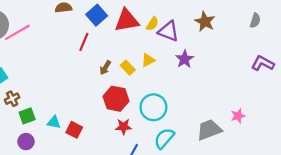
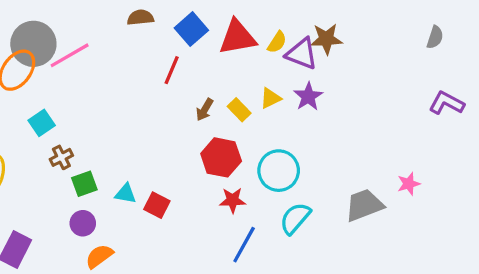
brown star: (205, 22) -> (326, 39), moved, turned -30
purple star: (185, 59) -> (308, 97), moved

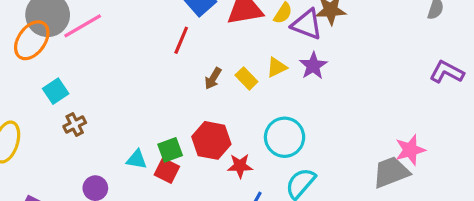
red hexagon: (221, 157) -> (211, 140), moved
green square: (84, 184) -> (170, 150), moved
pink star: (409, 184) -> (410, 150), size x1.4
gray trapezoid: (364, 205) -> (391, 172), moved

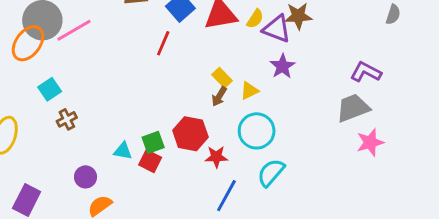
yellow triangle: (277, 67) -> (249, 91), moved
purple L-shape: (447, 72) -> (366, 72), moved
brown arrow: (213, 78) -> (219, 96), moved
gray trapezoid: (391, 172) -> (353, 108), moved

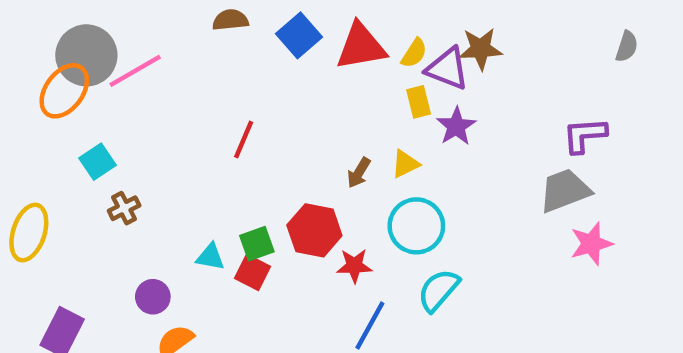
red line: (163, 43) -> (244, 140), moved
purple L-shape: (366, 72) -> (585, 135), turned -32
yellow rectangle: (222, 78) -> (419, 102), moved, turned 30

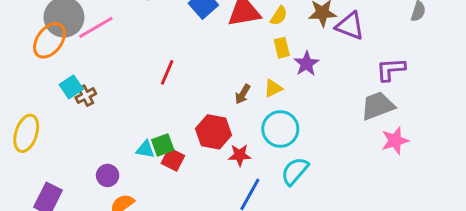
purple triangle: (447, 69) -> (350, 26), moved
brown cross: (124, 208) -> (86, 96), moved
green square: (257, 244) -> (163, 145), moved

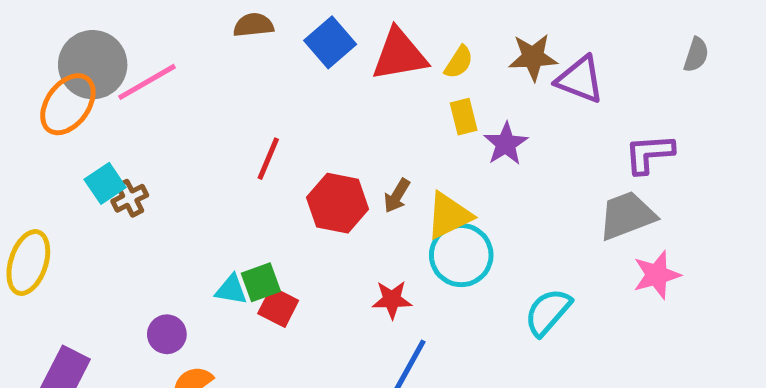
yellow triangle: (273, 88) -> (449, 216), moved, size x1.5
red hexagon: (214, 132) -> (338, 203), moved
cyan semicircle: (295, 171) -> (548, 312), moved

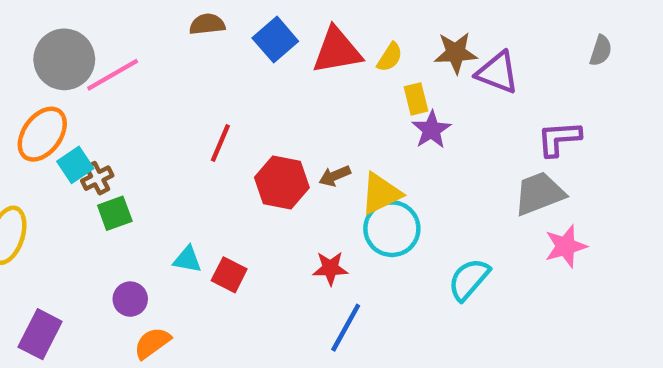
orange ellipse: (68, 104) -> (42, 134), moved
yellow rectangle: (464, 117) -> (416, 99), moved
brown arrow: (397, 196) -> (335, 176), turned 36
green square: (261, 282) -> (115, 213), moved

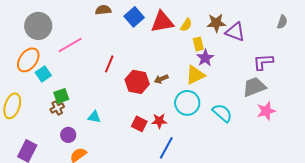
pink line: (113, 75) -> (70, 45), moved
brown cross: (97, 178) -> (57, 108), moved
yellow triangle: (381, 193) -> (195, 75), moved
red square: (229, 275) -> (139, 124), moved
cyan semicircle: (469, 279) -> (222, 113), moved, turned 90

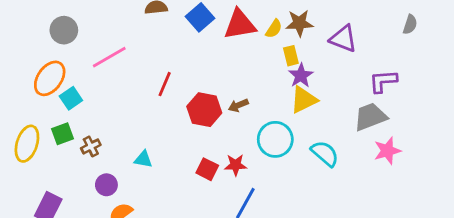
brown star: (216, 23) -> (299, 23), moved
gray circle: (38, 26) -> (64, 30), size x0.7
yellow triangle: (195, 75) -> (304, 100), moved
green square: (61, 96) -> (62, 134), moved

